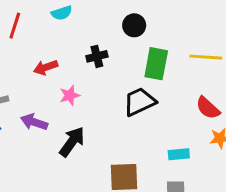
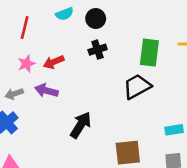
black circle: (134, 25) -> (96, 19), moved
pink star: (70, 95) -> (27, 64), moved
purple arrow: (34, 122) -> (46, 91), moved

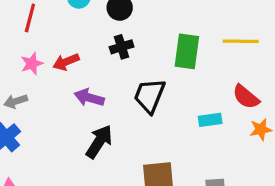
black trapezoid: (137, 86) -> (150, 96), moved, turned -40
purple arrow: (46, 91) -> (89, 98), moved
cyan rectangle: (174, 130) -> (210, 120), moved

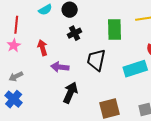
red arrow: (66, 62) -> (42, 48), turned 105
pink star: (32, 64) -> (14, 45), moved
cyan rectangle: (210, 120) -> (135, 69), size x1.6

